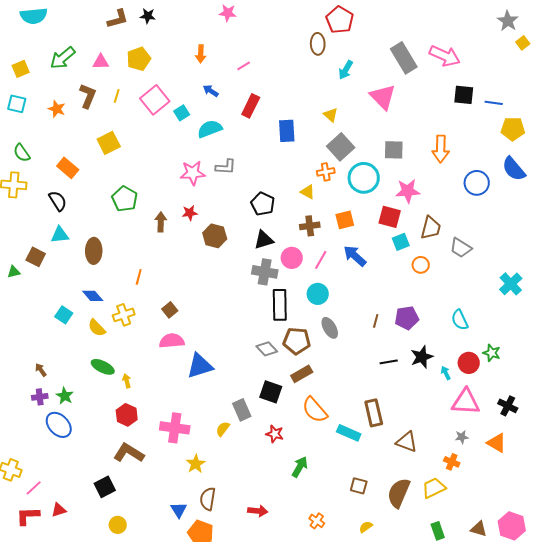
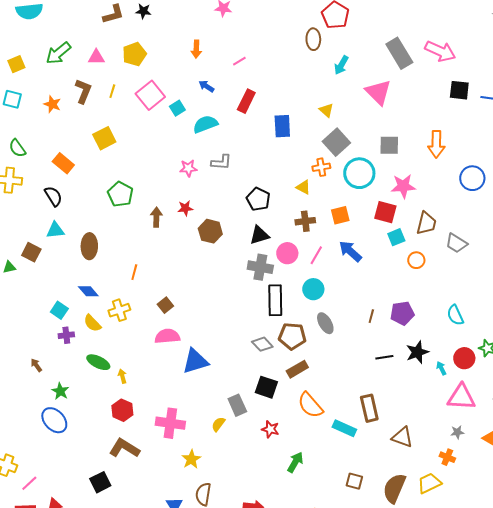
pink star: (193, 173) -> (188, 168), size x0.7
purple cross: (40, 397) -> (66, 335), moved

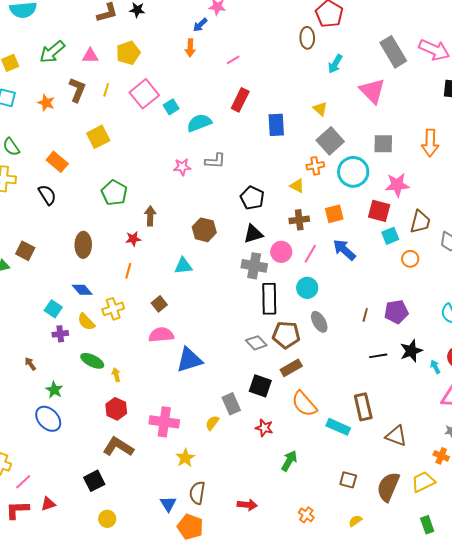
blue arrow: (206, 86) -> (200, 25), moved, turned -77
red star: (185, 208) -> (133, 239), moved
cyan triangle: (55, 230) -> (183, 266), moved

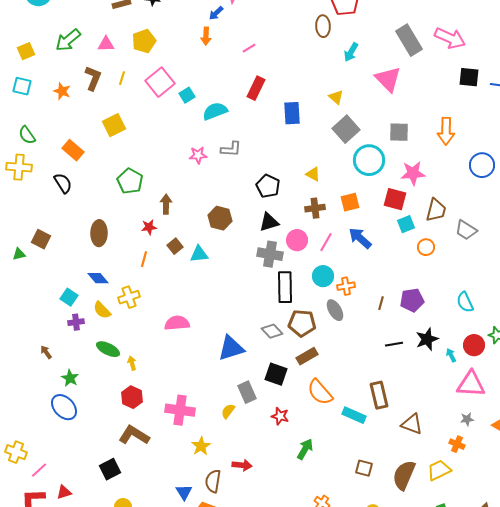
orange cross: (315, 166) -> (346, 286), moved
brown square: (159, 304) -> (175, 246), moved
blue triangle: (189, 360) -> (231, 348), moved
red arrow: (247, 505) -> (242, 465), moved

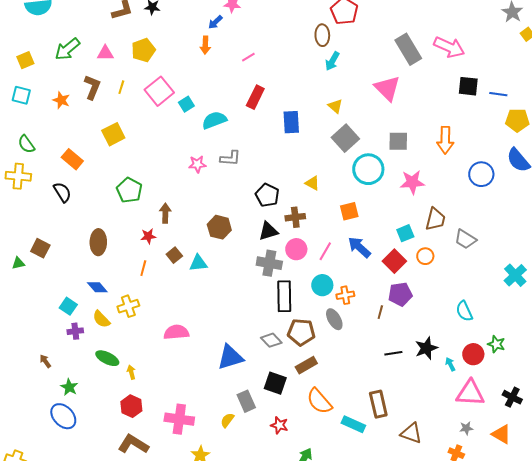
cyan arrow: (351, 52) -> (332, 61), moved
red square: (395, 199) -> (394, 261), moved, turned 30
brown cross: (315, 208) -> (295, 217), moved
purple pentagon: (412, 300) -> (400, 294), moved

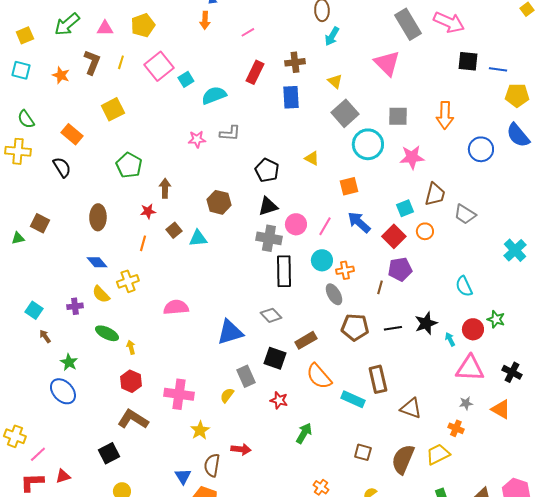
brown cross: (295, 217) -> (295, 62), moved
cyan square: (68, 306) -> (34, 310), moved
brown pentagon: (301, 332) -> (355, 327), moved

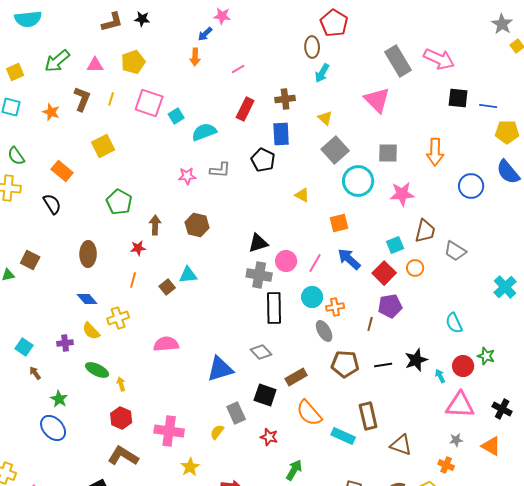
pink square: (159, 66) -> (149, 103), turned -32
black pentagon: (267, 170) -> (263, 160), moved
brown hexagon: (219, 202) -> (197, 225), moved
brown square: (174, 230) -> (167, 287), moved

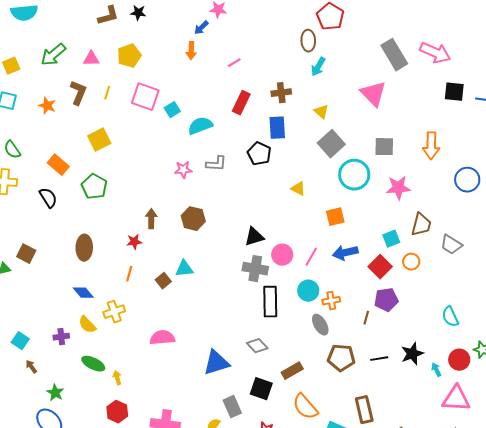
green pentagon: (119, 202) -> (94, 187), moved
blue arrow: (349, 259) -> (345, 253), turned -55

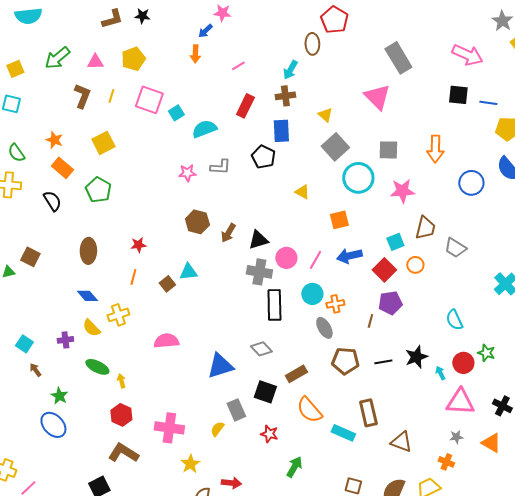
pink arrow: (435, 53) -> (467, 55), moved
cyan arrow: (318, 67) -> (290, 70), moved
orange star: (47, 106) -> (54, 140), moved
brown arrow: (151, 219) -> (228, 233), moved, turned -150

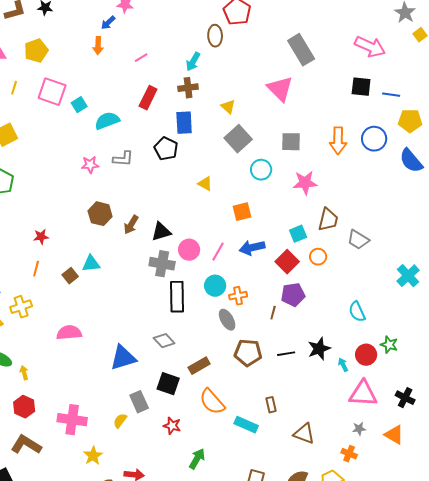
cyan circle: (358, 178) -> (261, 170), size x0.7
blue circle: (471, 183) -> (374, 139), moved
brown rectangle: (368, 413) -> (271, 405), size x0.6

